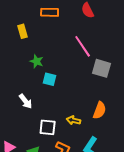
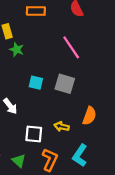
green star: (37, 61) -> (17, 49), moved
gray square: (102, 68) -> (65, 84), moved

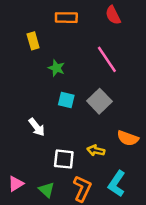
green star: (17, 49) -> (56, 68), moved
gray square: (65, 84) -> (99, 101), turned 30
orange semicircle: (89, 116) -> (128, 138), turned 90

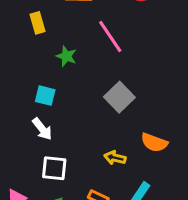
pink line: (107, 59) -> (110, 37), moved
cyan square: (66, 100) -> (45, 96), moved
white square: (64, 159) -> (54, 168), moved

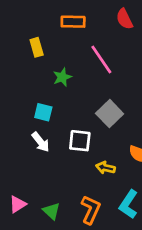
green star: (66, 56) -> (62, 77), turned 30
white square: (54, 168) -> (80, 141), moved

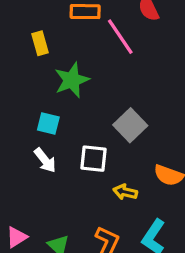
pink line: (101, 60) -> (120, 37), moved
green star: (62, 77) -> (72, 80), size x1.5

